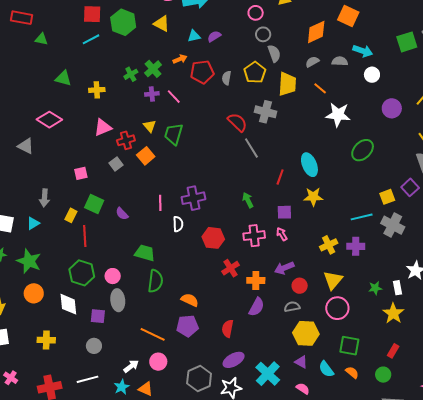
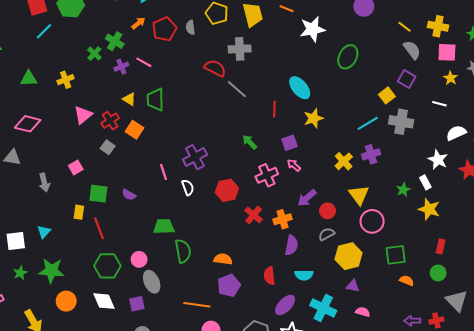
gray arrow: (44, 198) -> (44, 182), moved
cyan semicircle: (326, 369) -> (304, 275), moved, turned -36

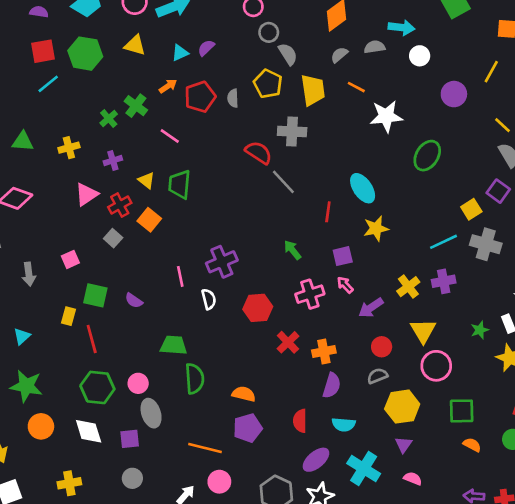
purple cross: (121, 67) -> (113, 160), moved
purple arrow: (307, 198) -> (371, 308), moved
purple triangle: (353, 286) -> (404, 445), turned 48

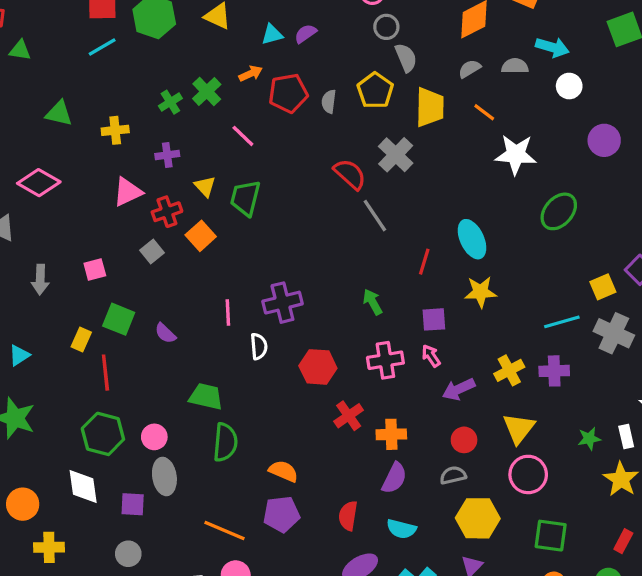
gray cross: (292, 132) -> (396, 155), turned 32
orange circle: (41, 426) -> (23, 504), moved

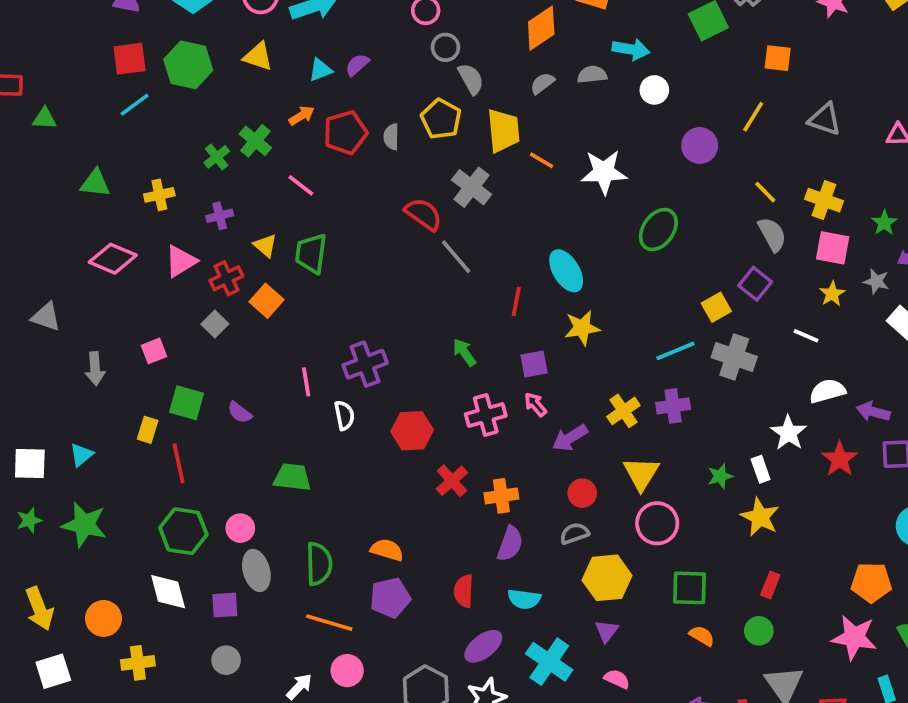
orange line: (484, 112) -> (542, 160), moved
pink diamond: (39, 183) -> (113, 259), moved
green semicircle: (225, 442) -> (319, 564), moved

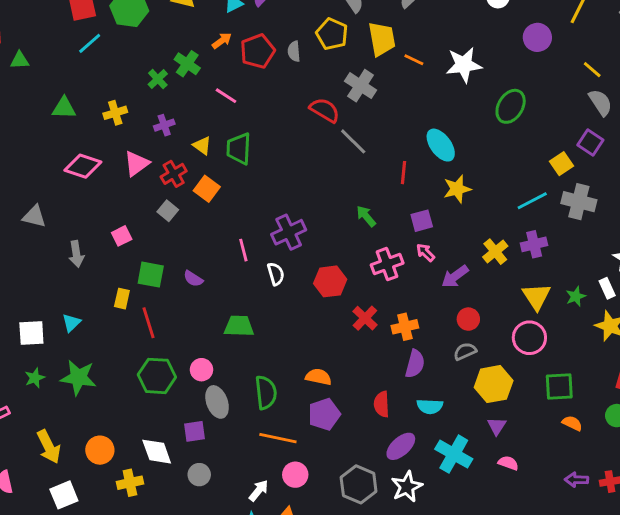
yellow triangle: (641, 474) -> (536, 296), moved
white diamond: (168, 592) -> (157, 452), moved

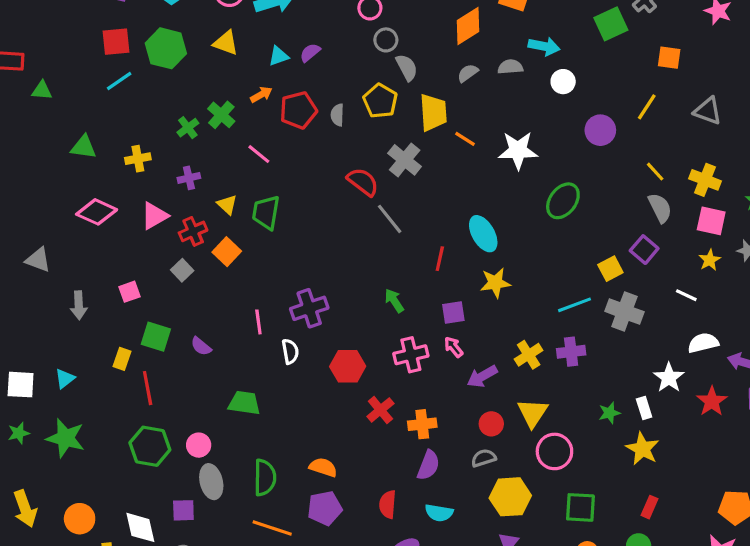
yellow triangle: (536, 296) -> (532, 413), moved

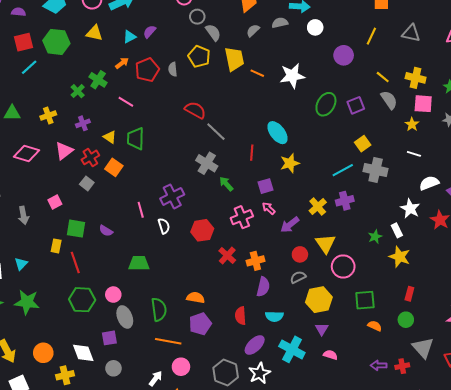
gray cross: (405, 160) -> (207, 163), moved
purple square: (644, 250) -> (356, 105), moved, turned 36
yellow star: (710, 260) -> (412, 124), moved

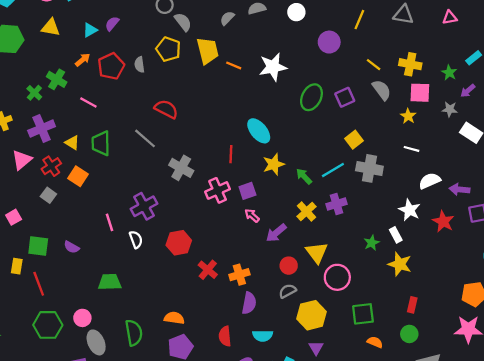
purple cross: (83, 123) -> (42, 128), size x1.6
gray line: (216, 132) -> (145, 138), moved
green arrow: (226, 184) -> (304, 176), moved
pink cross: (242, 217) -> (218, 190), moved

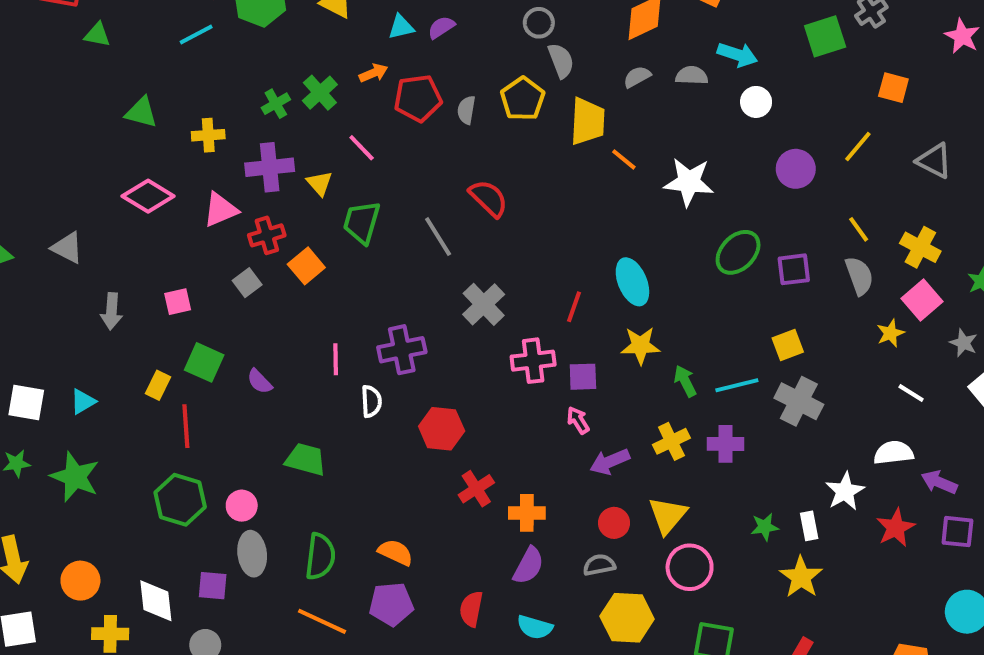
pink square: (420, 93) -> (922, 300), turned 30
yellow triangle: (72, 143) -> (320, 183), moved
white line: (411, 149) -> (911, 393), moved

